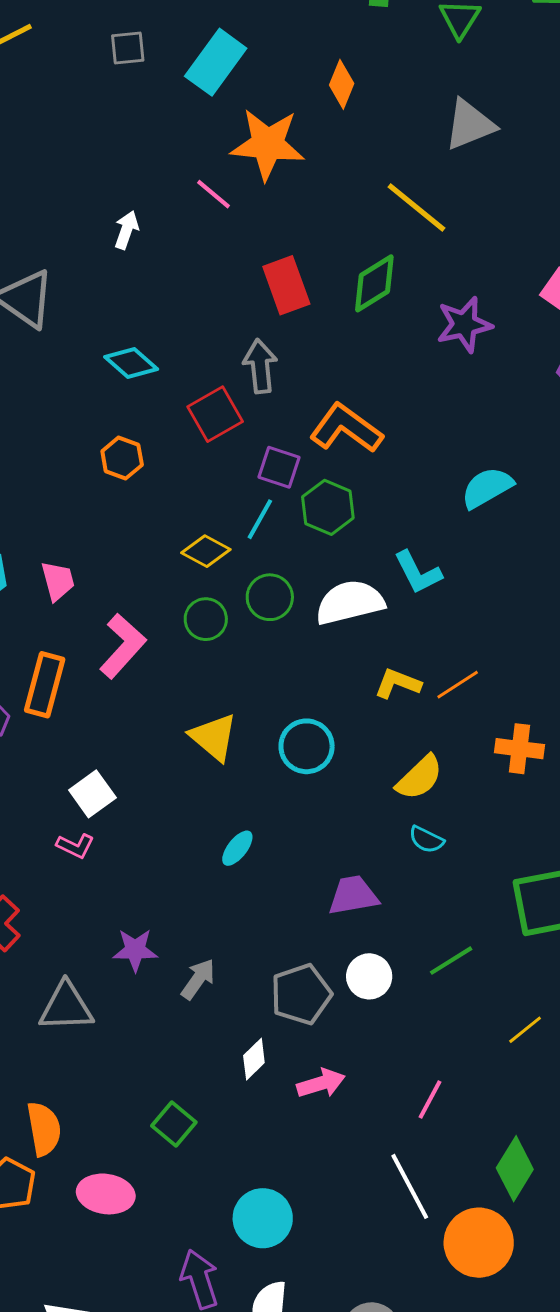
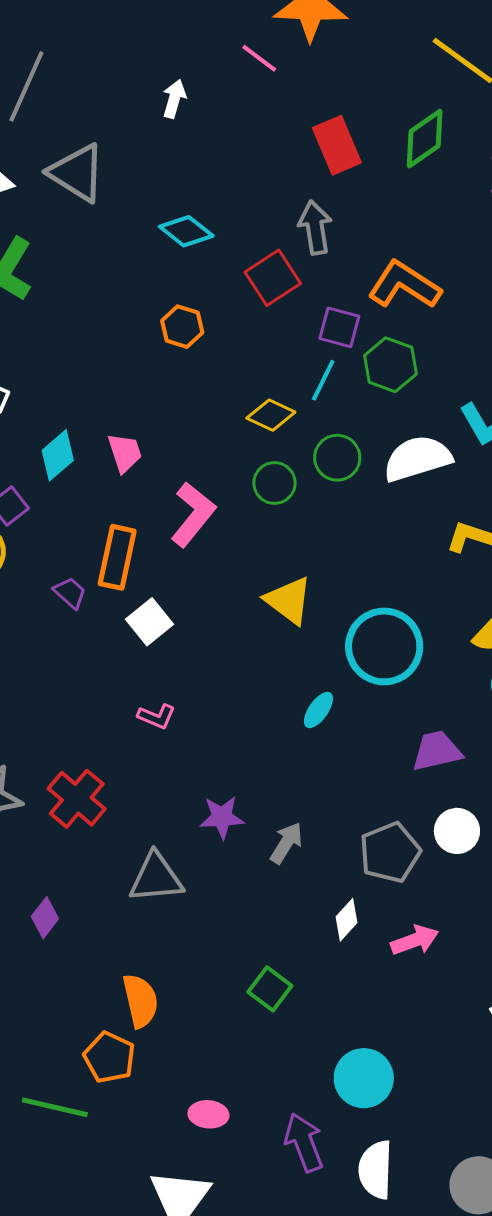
cyan circle: (307, 746) -> (384, 646), moved, size x1.4
white square: (92, 794) -> (150, 622), moved
pink ellipse: (106, 1194) -> (208, 1114), moved, size x0.7

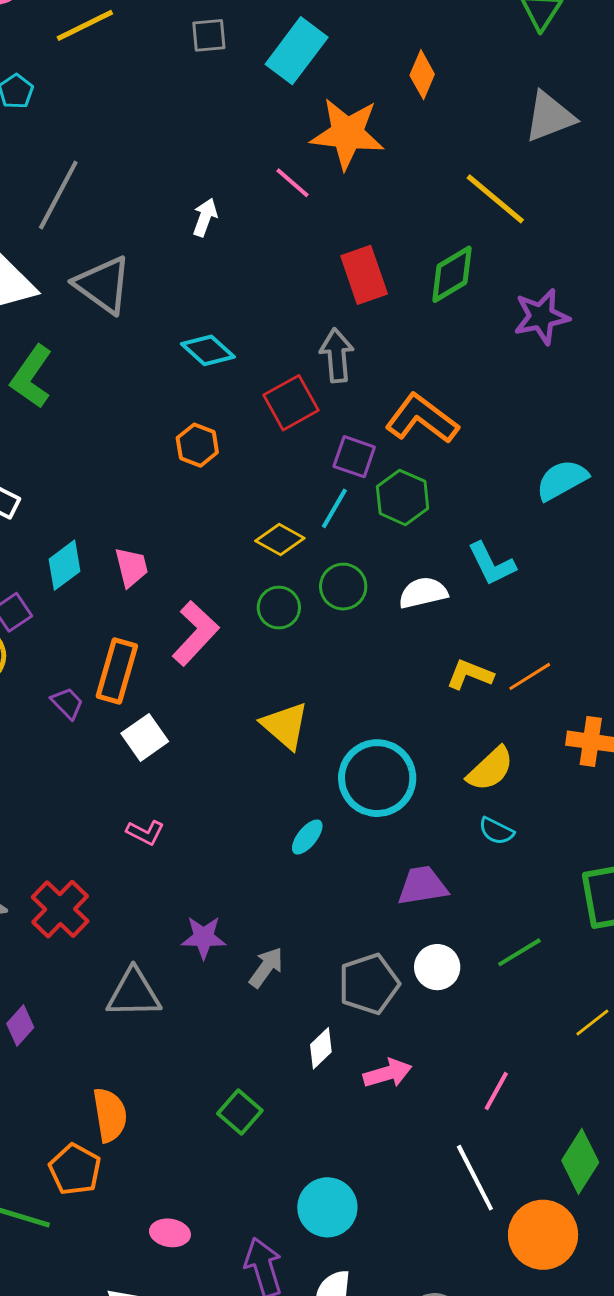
white semicircle: (417, 458) -> (423, 593), size x0.7

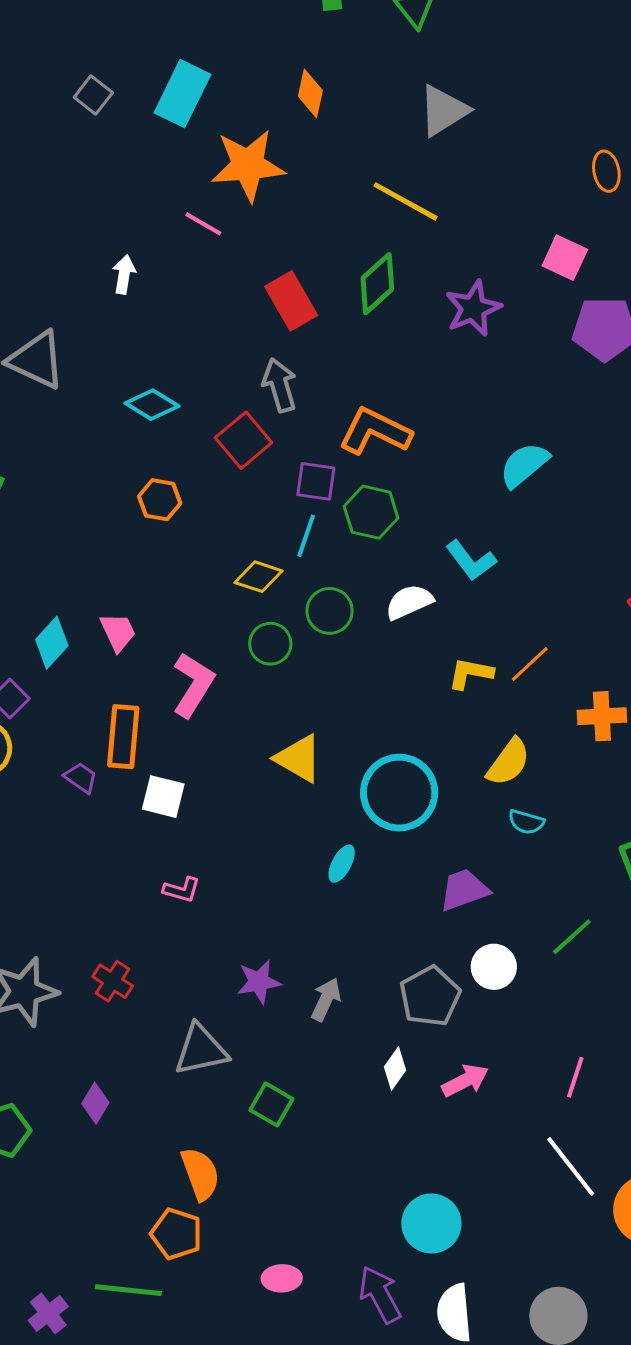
gray square: (209, 35) -> (93, 95), turned -36
white square: (145, 737) -> (163, 797), turned -30
red cross: (60, 909) -> (113, 981), size x0.7
green square: (240, 1112) -> (271, 1104), moved

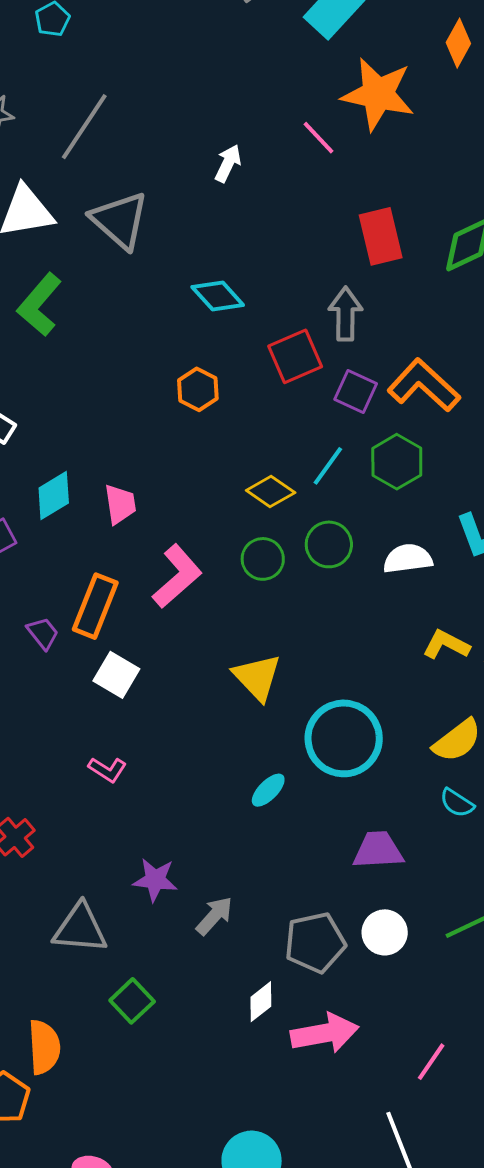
purple square: (316, 481) -> (356, 392), moved
pink arrow: (465, 1080) -> (325, 1033), size x1.4

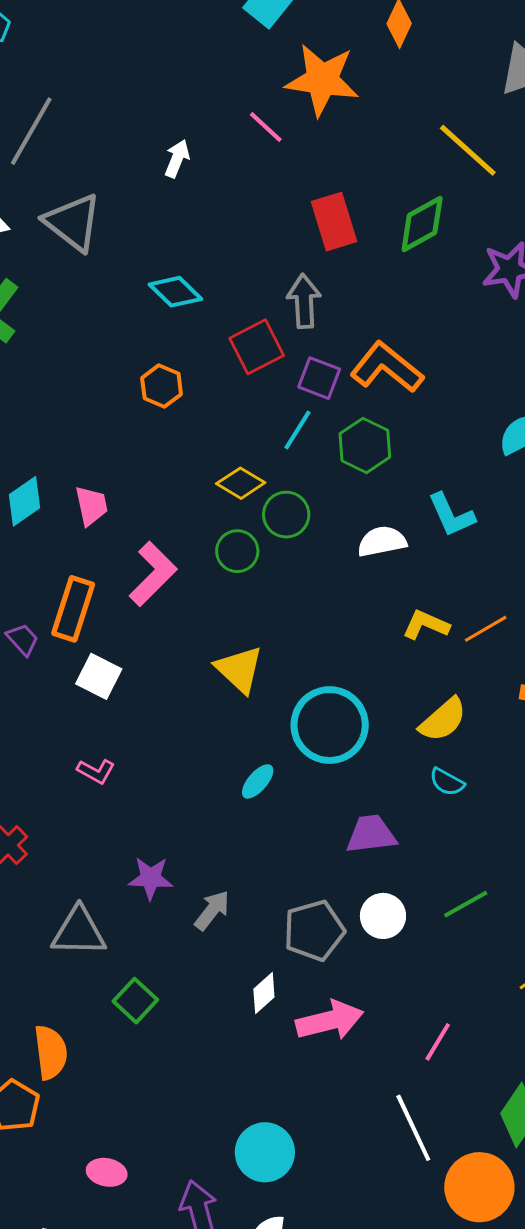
cyan line: (328, 466) -> (297, 430), moved
green circle: (329, 544) -> (286, 515), moved

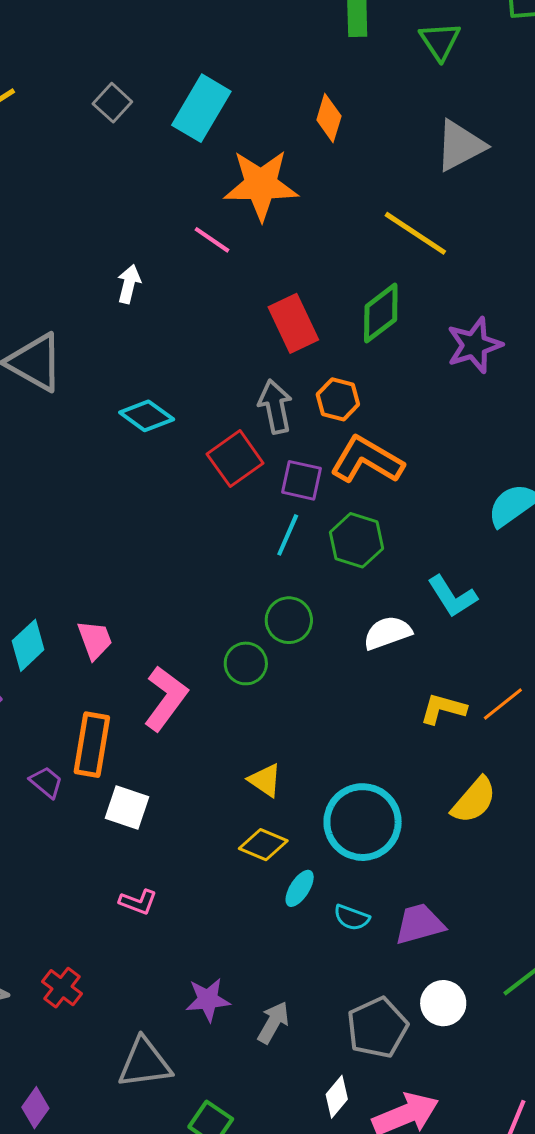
orange hexagon: (162, 386) -> (338, 399), moved
yellow diamond: (241, 483) -> (263, 845), moved
yellow triangle: (239, 669) -> (265, 780), size x0.7
cyan semicircle: (447, 782) -> (352, 918), moved

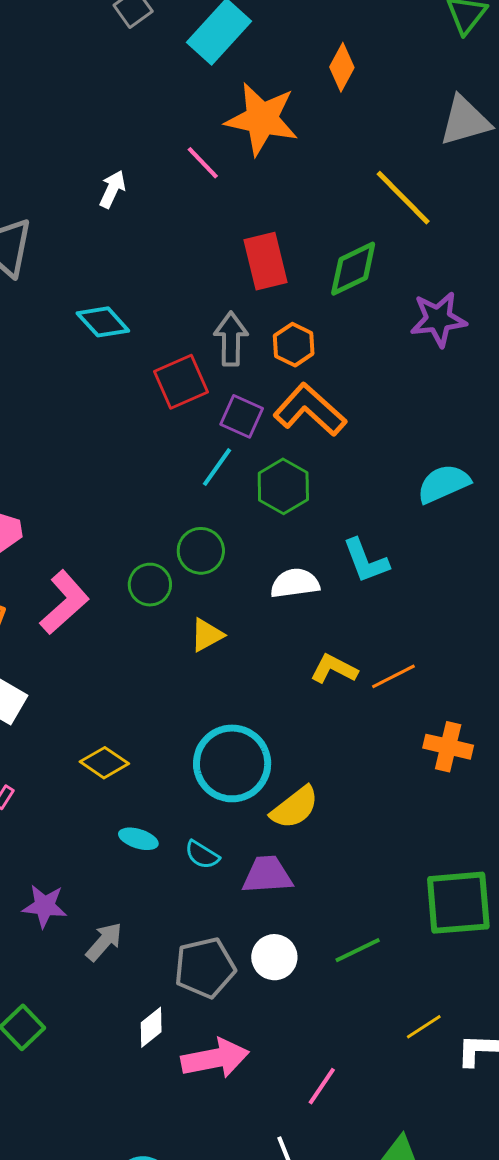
yellow triangle: (265, 780) -> (207, 635), moved, turned 45
yellow semicircle: (474, 800) -> (295, 807), moved
yellow diamond: (263, 845) -> (104, 763), moved
cyan ellipse: (300, 888) -> (138, 839), moved, turned 63

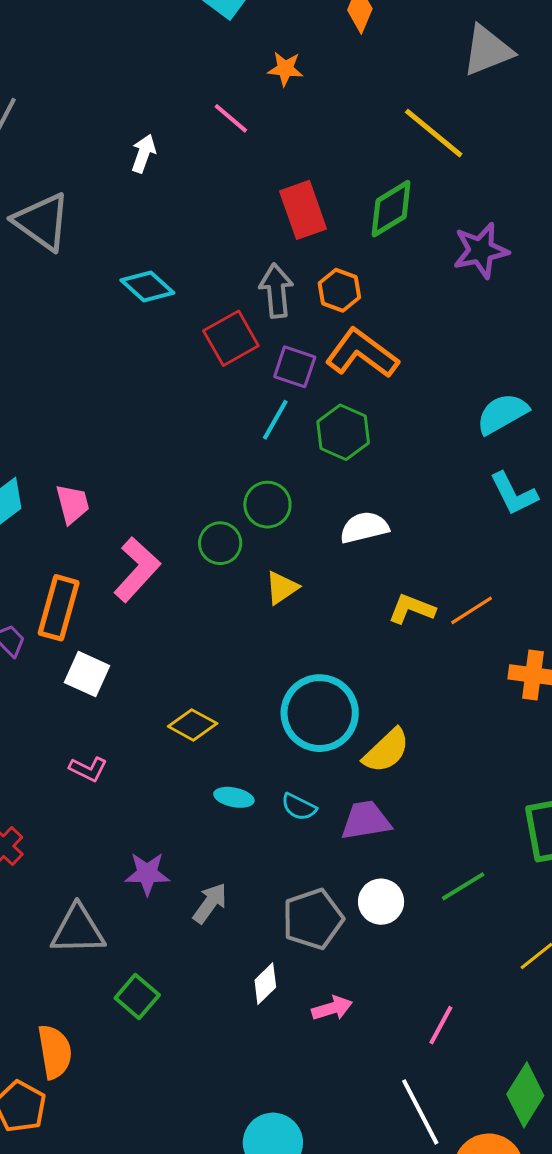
orange star: (262, 119) -> (285, 69), size x0.5
cyan L-shape: (366, 561) -> (514, 494), moved
pink arrow: (215, 1058) -> (332, 1008), size x0.6

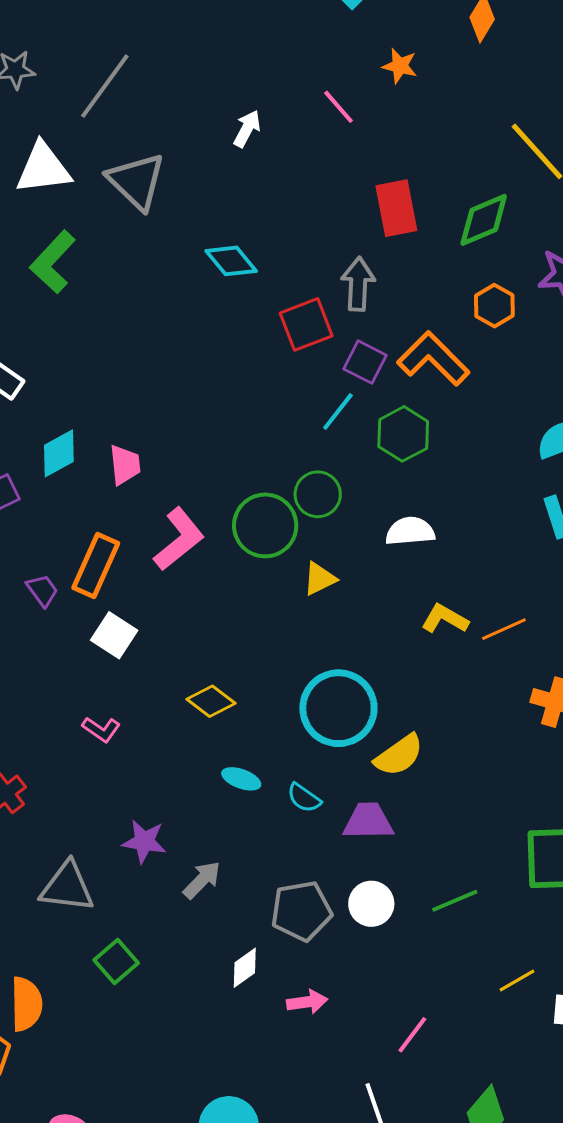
orange hexagon: (339, 290) -> (494, 306), moved
green circle: (220, 543) -> (265, 525), size x1.5

